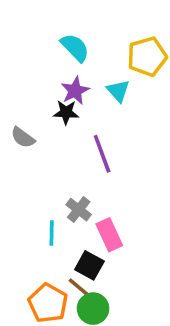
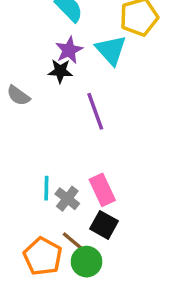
cyan triangle: (118, 91) -> (111, 50), size x1.4
gray cross: (79, 210) -> (67, 199), moved
black square: (89, 265) -> (104, 225), moved

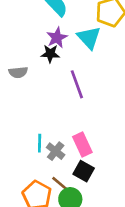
gray semicircle: (18, 96) -> (18, 72), turned -42

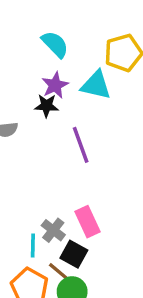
cyan triangle: (89, 38) -> (96, 85), turned -35
cyan line: (40, 143) -> (33, 246), moved
black square: (84, 171) -> (74, 254), moved

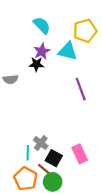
purple line: (81, 145) -> (81, 89), moved
pink rectangle: (87, 222) -> (80, 154), moved

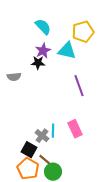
cyan line: (28, 153) -> (53, 131), moved
pink rectangle: (80, 154) -> (75, 129), moved
black square: (54, 158) -> (29, 150), moved

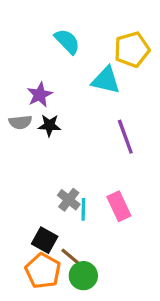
purple star: (43, 51) -> (40, 95), moved
black star: (38, 63) -> (49, 125), moved
gray cross: (42, 136) -> (69, 200), moved

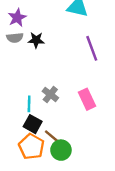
purple star: (40, 95) -> (17, 18), moved
cyan line: (83, 209) -> (29, 104), moved

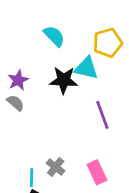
gray semicircle: (15, 38) -> (15, 103), turned -133
black star: (36, 40) -> (64, 80), moved, size x1.5

